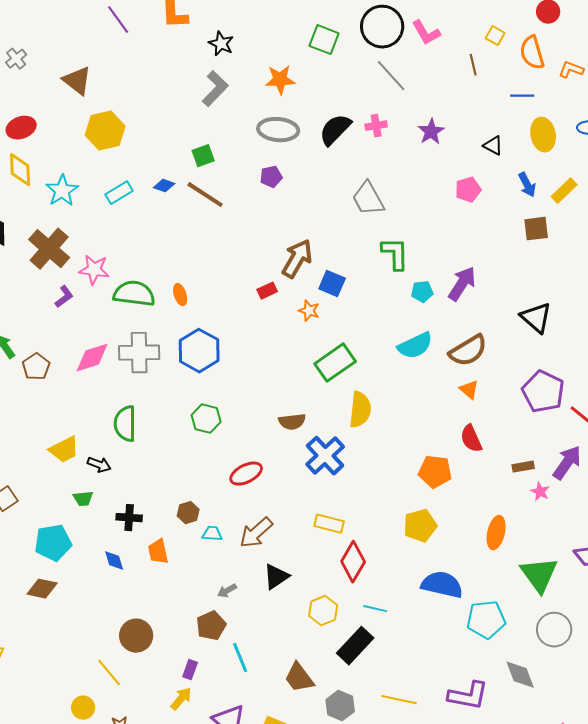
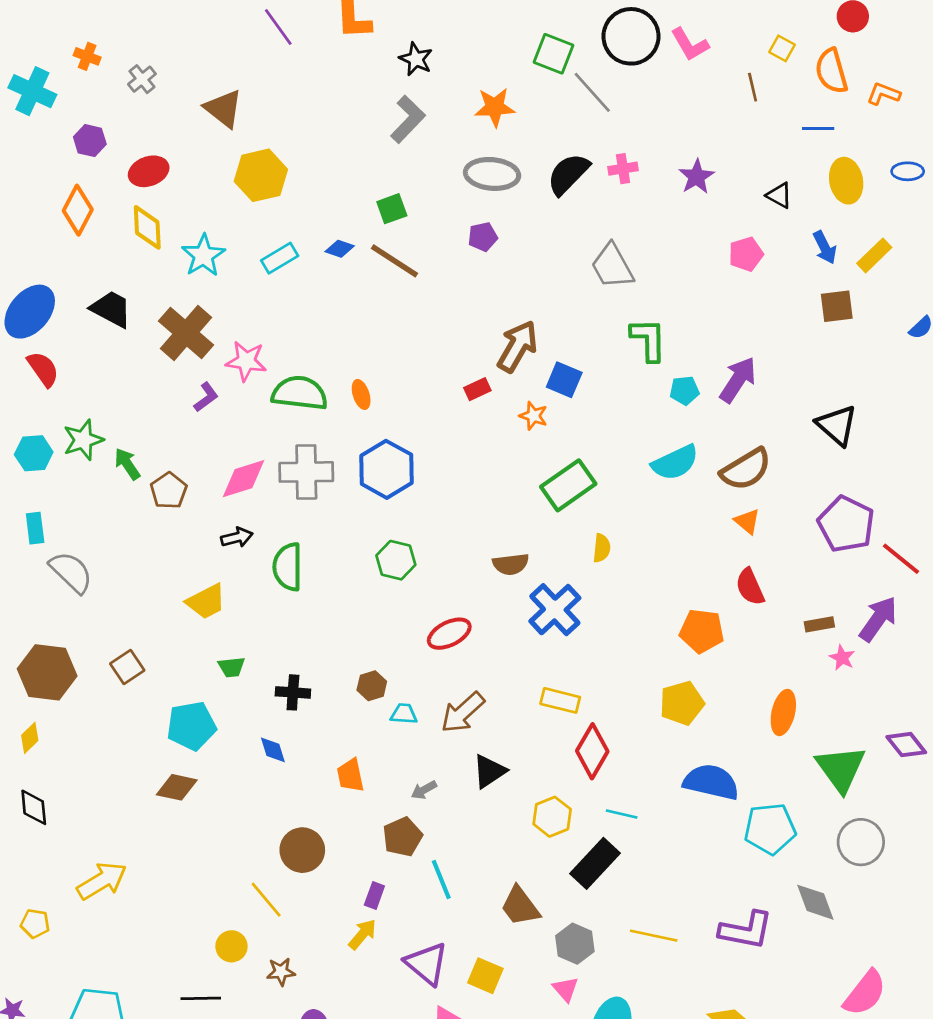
gray line: (391, 76) -> (592, 92), moved
yellow semicircle: (360, 410) -> (602, 548), size x0.6
black arrow: (99, 465) -> (237, 537), moved, turned -35
orange trapezoid: (158, 552) -> (350, 775), moved

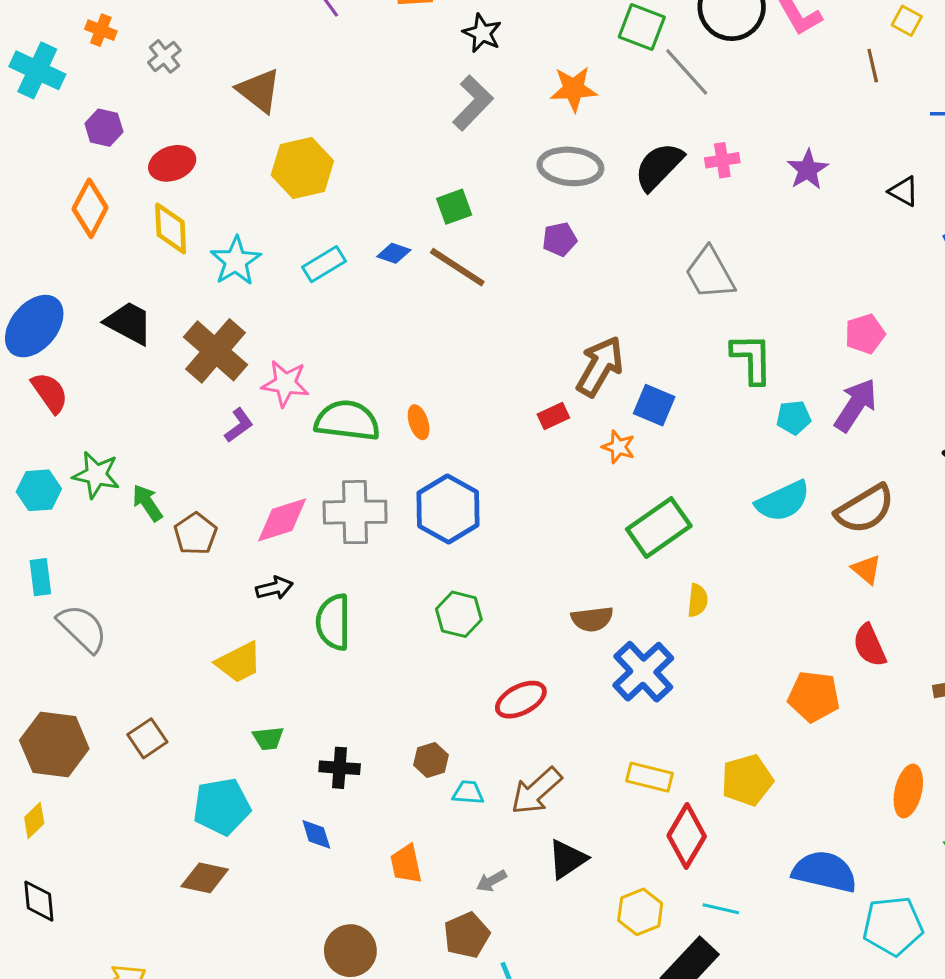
pink pentagon: (746, 254) -> (865, 334), moved
green star: (83, 440) -> (96, 475), turned 30
yellow pentagon: (682, 703) -> (747, 780), moved

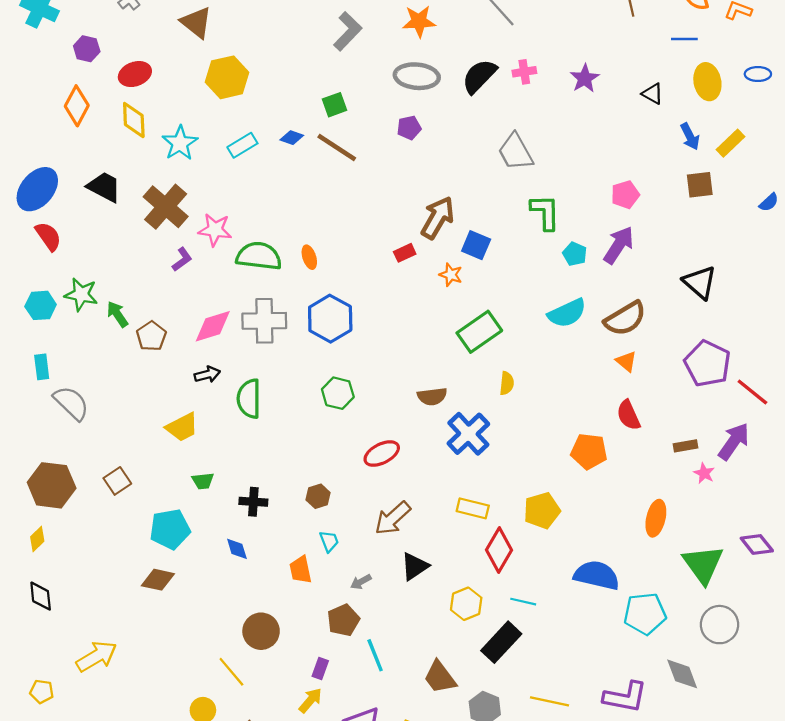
cyan pentagon: (794, 418) -> (575, 254), turned 30
cyan trapezoid: (468, 793) -> (329, 541), moved, turned 65

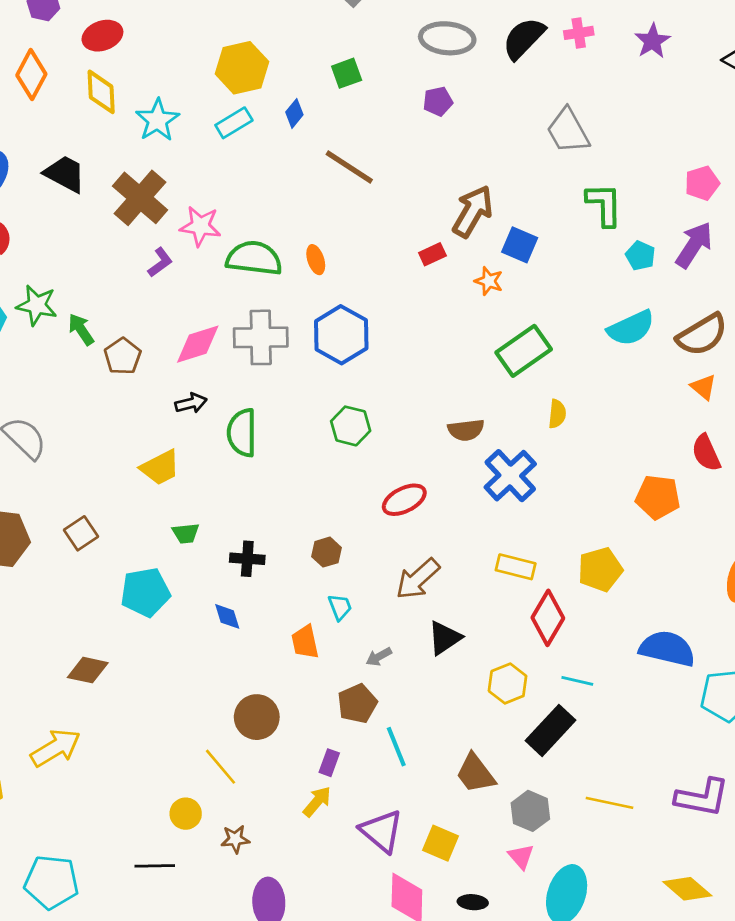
yellow hexagon: (227, 77) -> (242, 68), moved
blue diamond: (292, 138) -> (294, 113), turned -70
brown line: (337, 147) -> (349, 167), moved
brown diamond: (158, 580) -> (88, 670), moved

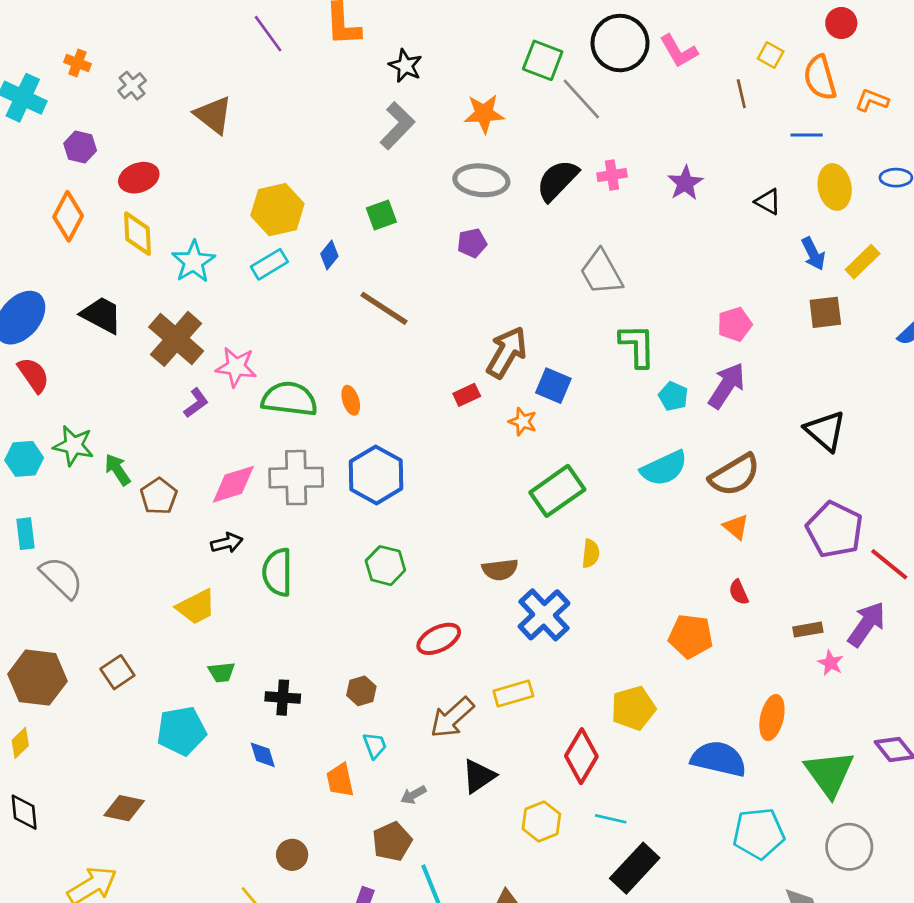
red semicircle: (706, 453) -> (739, 592), size x0.7
yellow rectangle: (516, 567) -> (513, 694), moved, turned -30
blue semicircle: (667, 649) -> (719, 759), moved
brown circle: (257, 717) -> (292, 855), size x0.7
black rectangle: (550, 730) -> (635, 868), moved

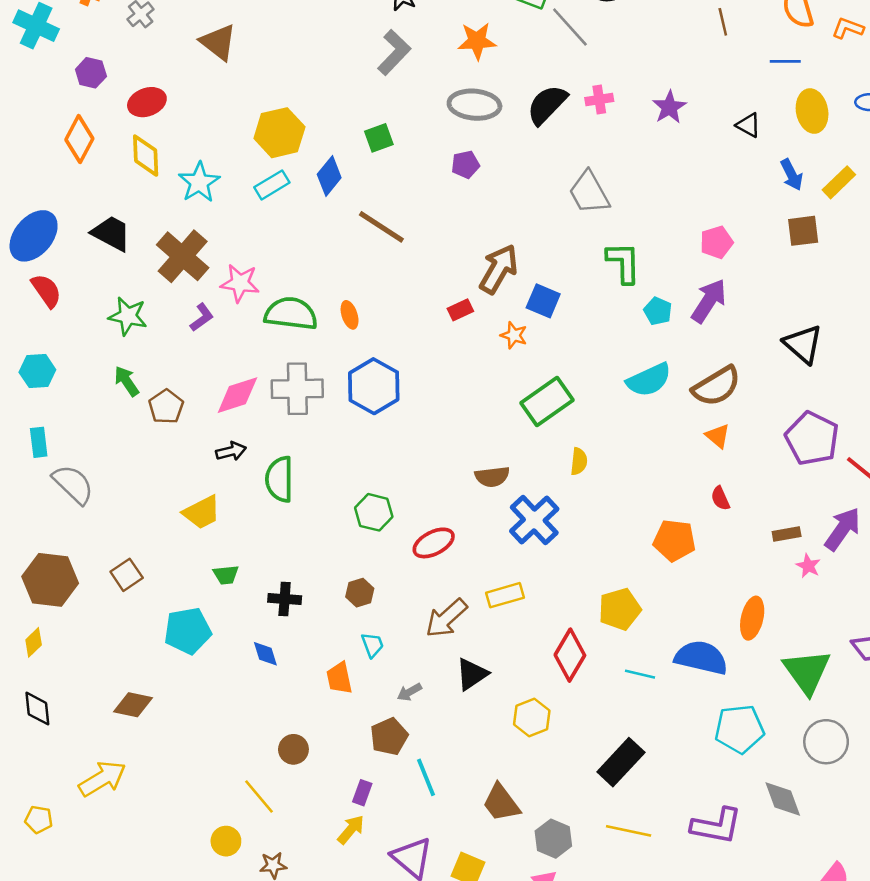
blue diamond: (329, 255) -> (329, 176), size x1.4
green star: (73, 446) -> (128, 316), moved
green hexagon: (385, 566) -> (374, 512), moved
cyan line: (611, 819) -> (640, 674), moved

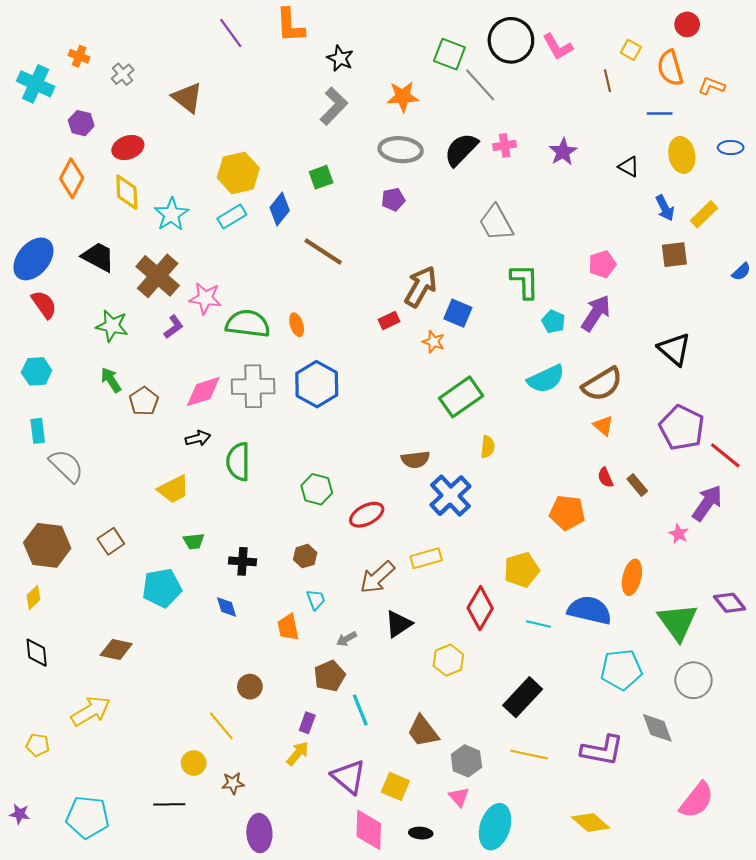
brown rectangle: (787, 534) -> (637, 485), moved, turned 60

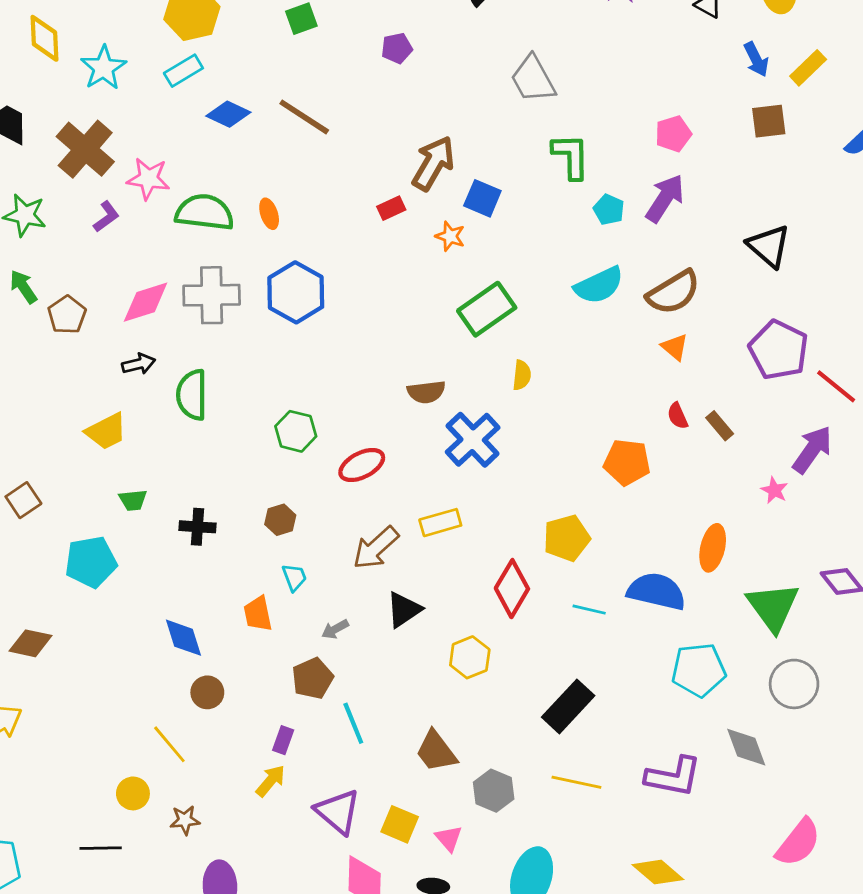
blue diamond: (280, 209) -> (228, 114), moved, turned 76
blue diamond: (227, 607) -> (183, 638), moved, size x1.4
pink triangle: (459, 797) -> (449, 838), moved

